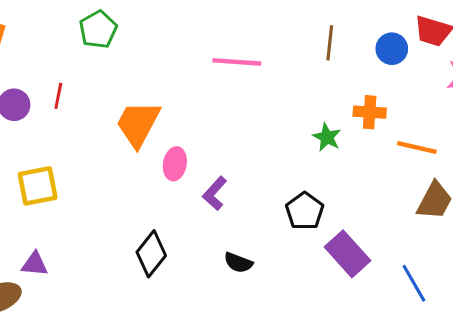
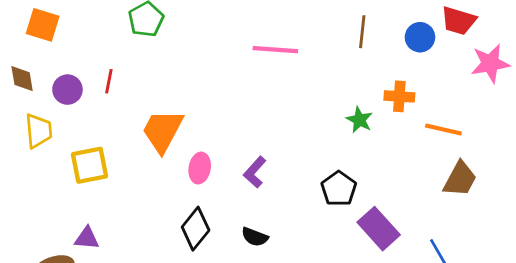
orange trapezoid: (138, 124) -> (162, 131), moved
pink ellipse: (175, 164) -> (200, 168), moved
black semicircle: (238, 263) -> (255, 237), moved

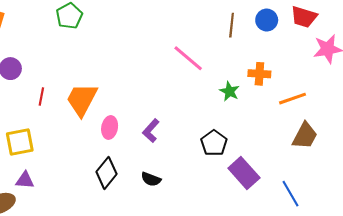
blue circle: (420, 37) -> (267, 20), moved
pink line: (275, 50) -> (188, 58), moved, turned 36
red line: (109, 81) -> (41, 96), moved
orange line: (443, 129) -> (293, 99), turned -32
yellow square: (90, 165) -> (20, 142), moved

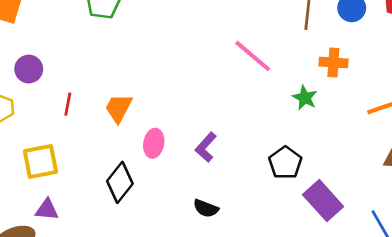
orange cross: (259, 74) -> (333, 63), moved
orange trapezoid: (82, 100) -> (119, 108), size x0.7
black diamond: (106, 173) -> (120, 182), moved

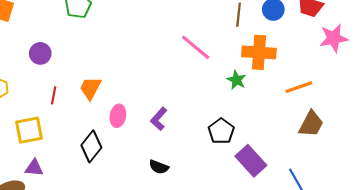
orange cross: (333, 63) -> (259, 52), size x1.5
purple circle: (29, 69) -> (40, 53), moved
red line: (68, 104) -> (54, 95), moved

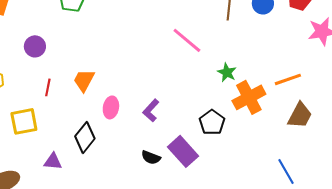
orange cross: (259, 52) -> (249, 97), moved, turned -32
purple rectangle: (251, 161) -> (183, 151), moved
purple triangle: (34, 168) -> (53, 161), moved

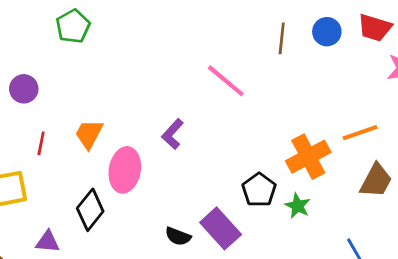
green star: (227, 72) -> (298, 206), moved
pink ellipse: (111, 107) -> (125, 170), size x1.5
purple L-shape: (151, 110) -> (173, 134), moved

